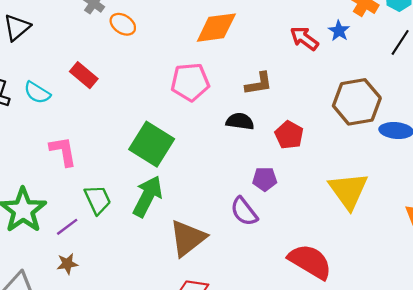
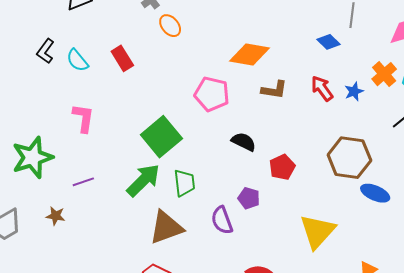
brown L-shape: (259, 84) -> (274, 90), moved
green trapezoid: (98, 200) -> (184, 183), moved
purple line: (67, 227) -> (83, 182), moved

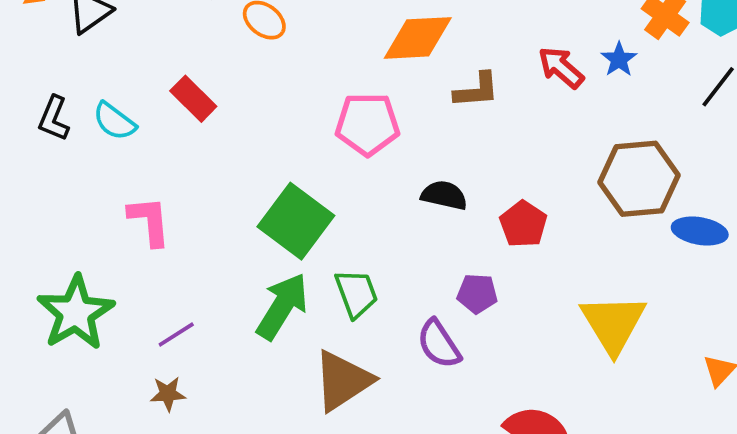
brown star: (56, 216) -> (168, 394), moved

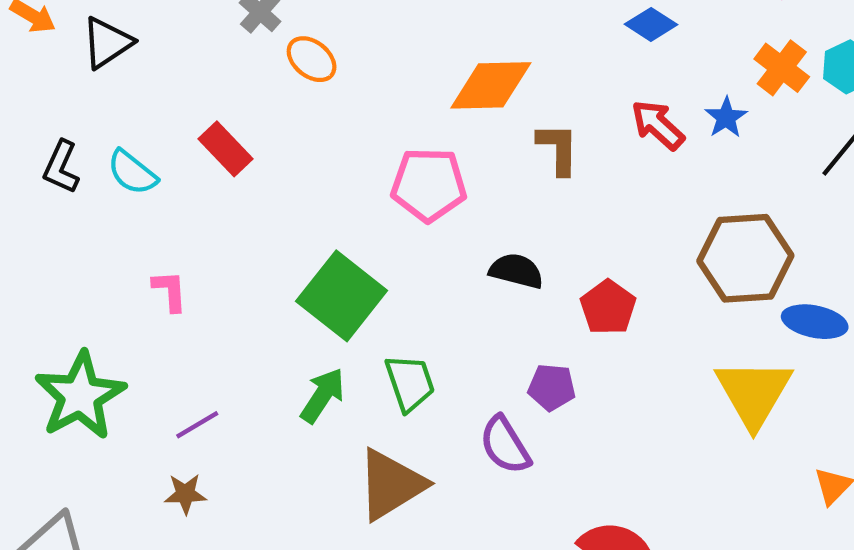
brown L-shape: (477, 90) -> (558, 149), turned -87
pink L-shape: (149, 221) -> (170, 291), size x0.7
green arrow: (282, 306) -> (323, 395), size x0.7
yellow triangle: (613, 324) -> (754, 393), moved

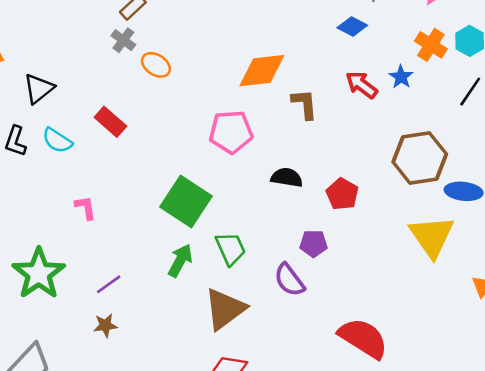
black triangle: (107, 43) -> (39, 89), moved

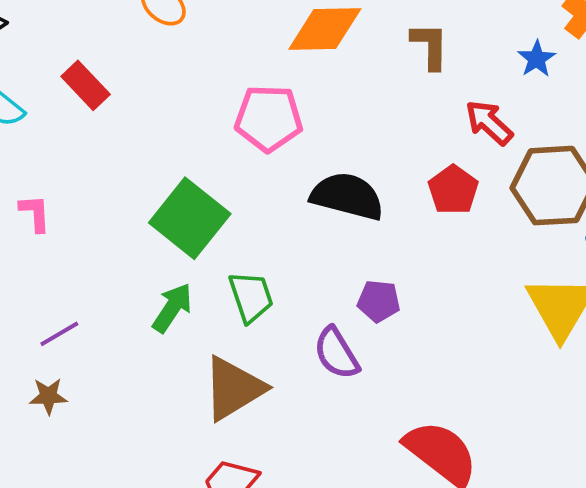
red arrow: (362, 85) -> (489, 123), moved
brown L-shape: (305, 104) -> (430, 46), moved
black semicircle: (287, 178) -> (347, 196), size x1.5
red pentagon: (342, 194) -> (453, 190), moved

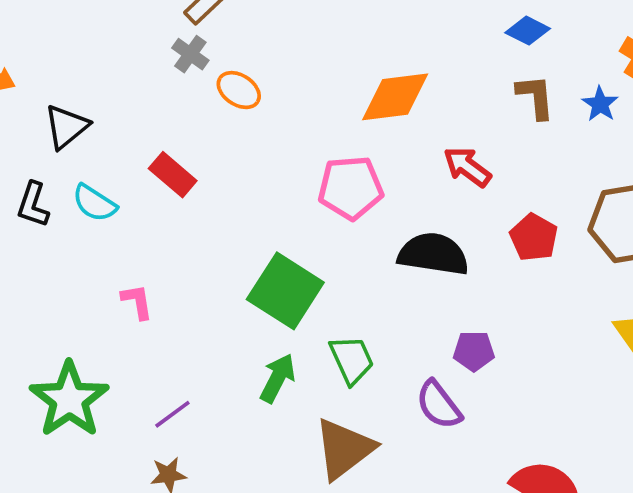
brown L-shape: (430, 46) -> (535, 97), moved
red arrow: (489, 123) -> (467, 167), moved

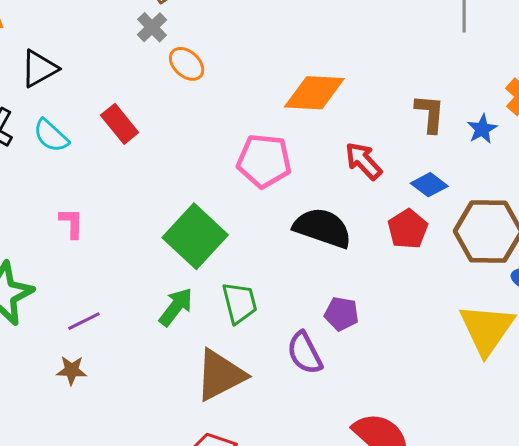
blue diamond: (528, 31) -> (429, 185), moved

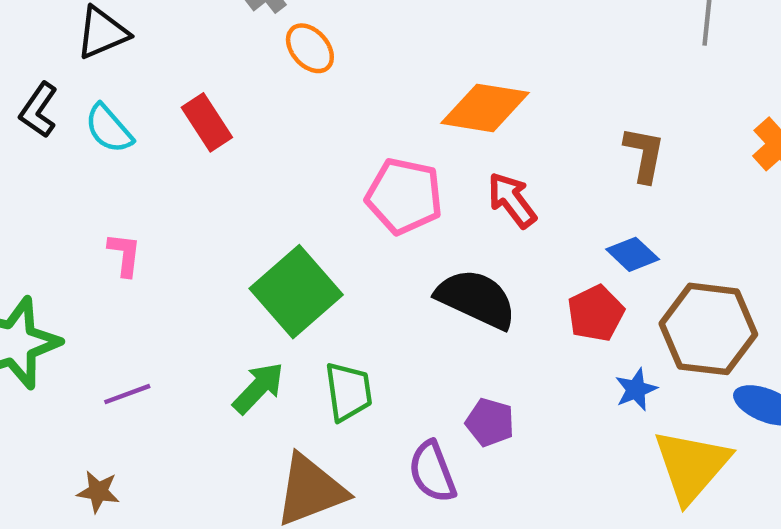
blue star: (482, 129) -> (636, 390), moved
red arrow: (363, 161) -> (512, 200), moved
brown star: (72, 370) -> (98, 492), moved

